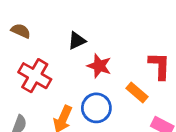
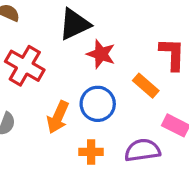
black triangle: (77, 41) -> (74, 24), size x1.5

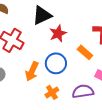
red star: (101, 54) -> (58, 33), turned 30
orange cross: (91, 152) -> (52, 92), turned -32

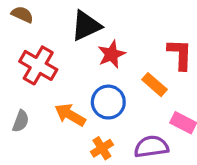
orange arrow: (32, 71) -> (70, 115), turned 96

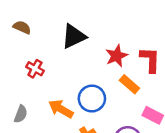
red star: (111, 54) -> (116, 56), moved
red cross: (38, 65) -> (35, 69), size x0.6

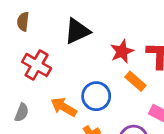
brown semicircle: (22, 27) -> (23, 22), turned -108
red cross: (35, 69) -> (37, 65), size x1.5

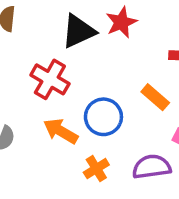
red star: (122, 51) -> (121, 22), moved
red cross: (37, 65) -> (50, 79), moved

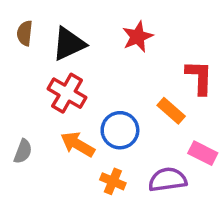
black triangle: (78, 31) -> (69, 44), moved
orange cross: (96, 169) -> (113, 181), turned -35

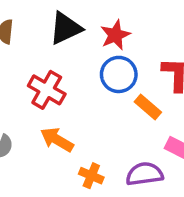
black triangle: (69, 44) -> (66, 28), moved
blue circle: (120, 130) -> (119, 74), moved

